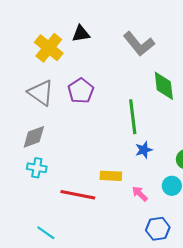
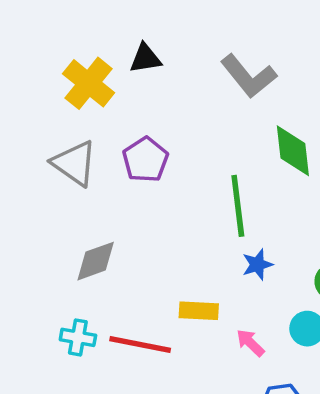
gray diamond: (34, 137) -> (96, 261), moved
cyan cross: (37, 168) -> (78, 337), moved

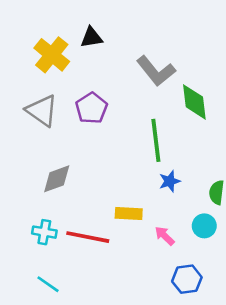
gray L-shape: (249, 76) -> (156, 71), moved

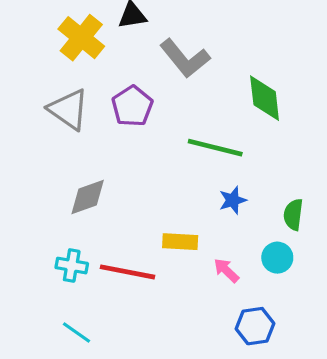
gray L-shape: (156, 71) -> (185, 58), moved
green line: (156, 140) -> (215, 148), turned -69

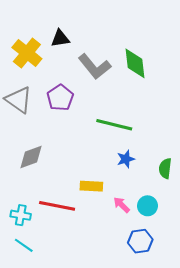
green diamond: (265, 98) -> (135, 63), moved
cyan circle: (277, 258) -> (148, 206), moved
cyan cross: (72, 266) -> (21, 215), moved

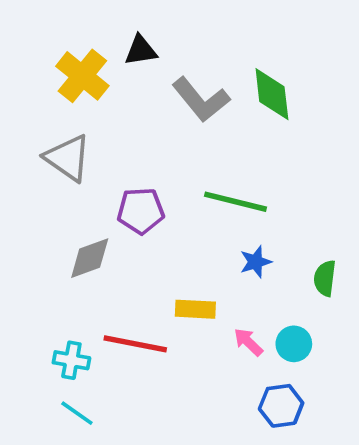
purple pentagon: (60, 98) -> (141, 211), moved, turned 30

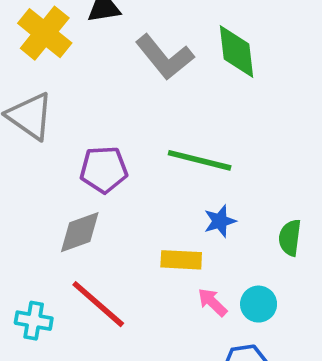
gray diamond: (90, 258) -> (80, 232), moved
yellow rectangle: (195, 309) -> (181, 260), moved
red line: (135, 344) -> (98, 304), turned 30

